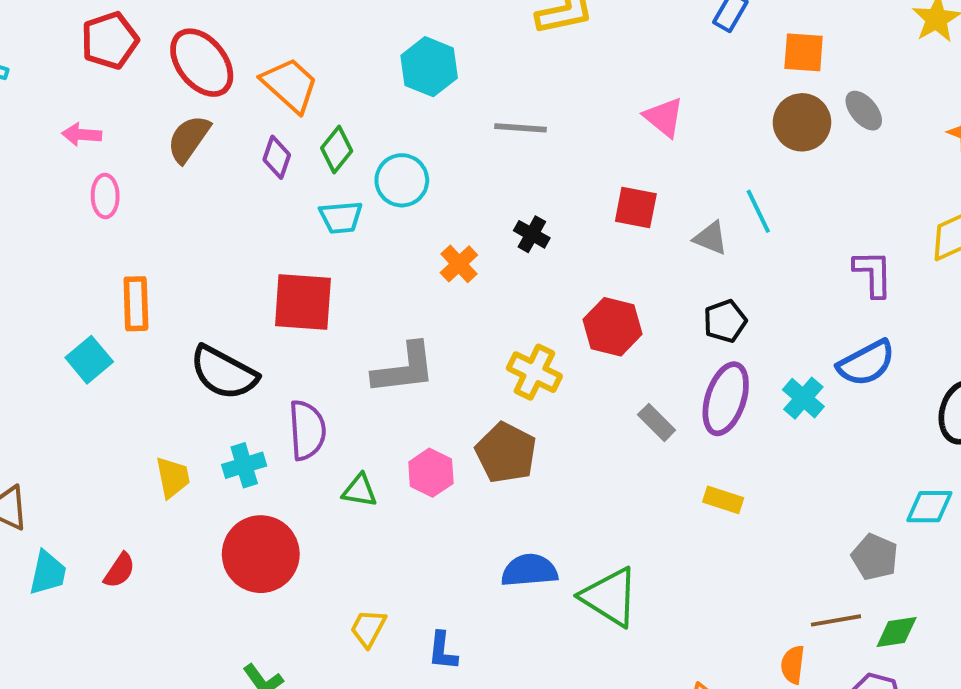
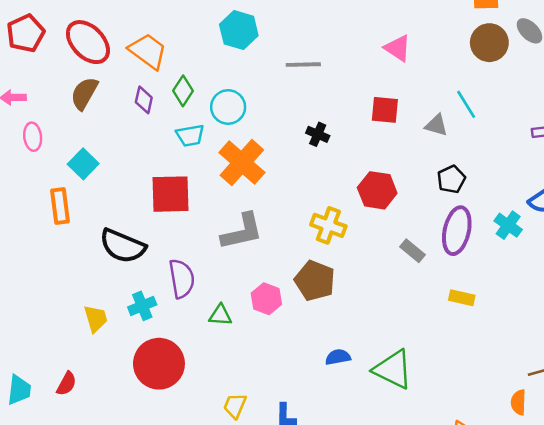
orange cross: (459, 264) -> (242, 163), moved, size x1.8
cyan square: (89, 360) -> (83, 164), moved
blue semicircle: (529, 570) -> (338, 357), size x0.7

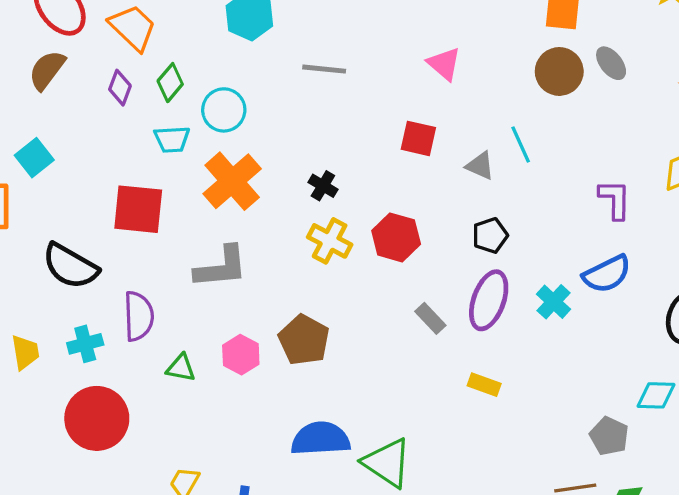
black cross: (318, 134) -> (323, 186), moved
yellow cross: (328, 225) -> (330, 241), moved
blue semicircle: (338, 357) -> (321, 439), size x1.8

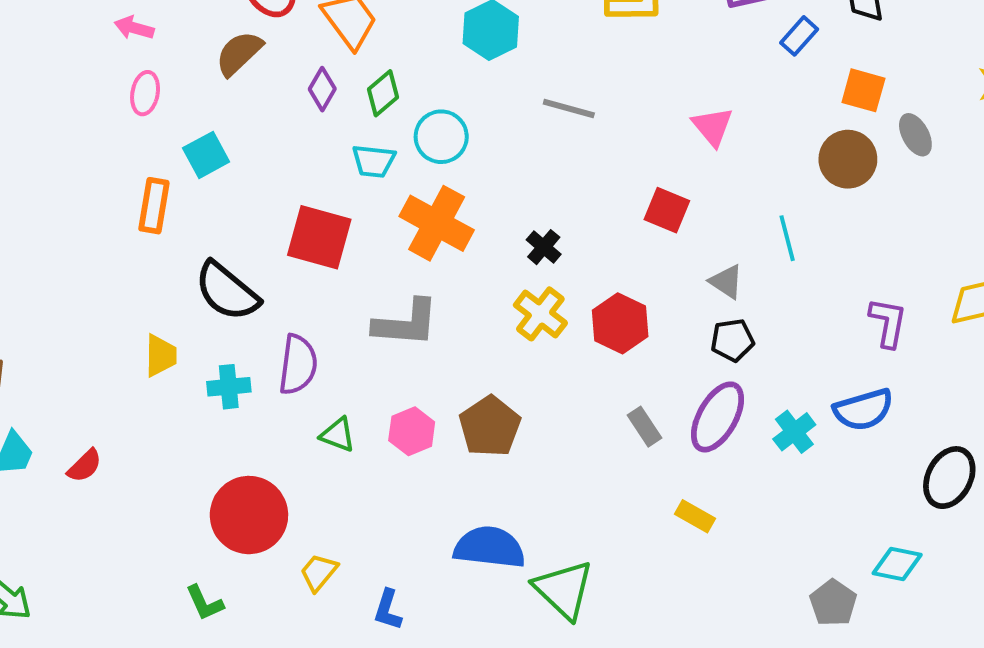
gray ellipse: (611, 63) -> (915, 135), moved
gray triangle: (480, 166) -> (726, 282), moved
orange cross: (232, 181) -> (437, 223), turned -30
yellow trapezoid: (25, 352) -> (161, 356), moved
red circle: (97, 418) -> (249, 515), moved

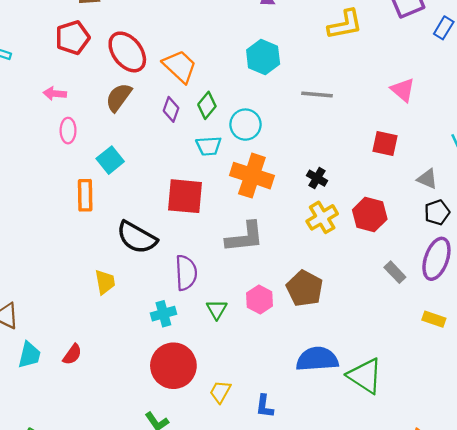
yellow cross: (540, 314) -> (322, 217), turned 32
cyan cross: (229, 387) -> (163, 314), moved
green triangle: (338, 435) -> (217, 309), turned 50

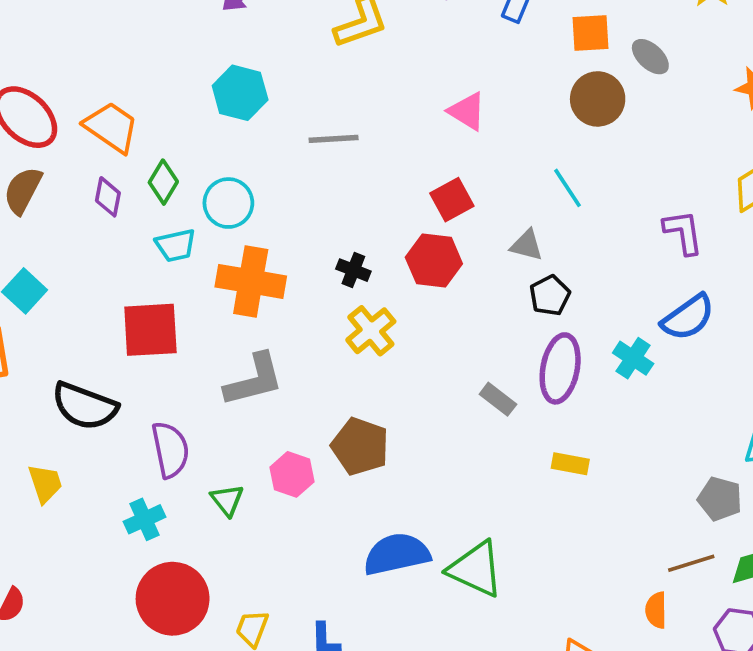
red square: (385, 143) -> (452, 200), turned -32
red hexagon: (370, 214) -> (434, 260), moved

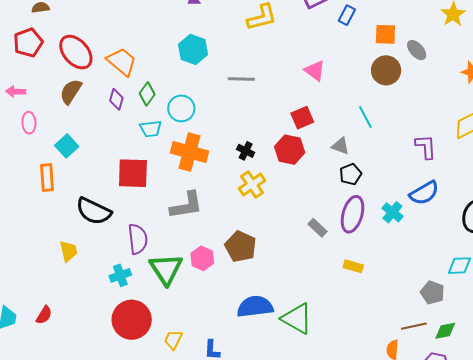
green triangle: (227, 500) -> (166, 269), size x1.8

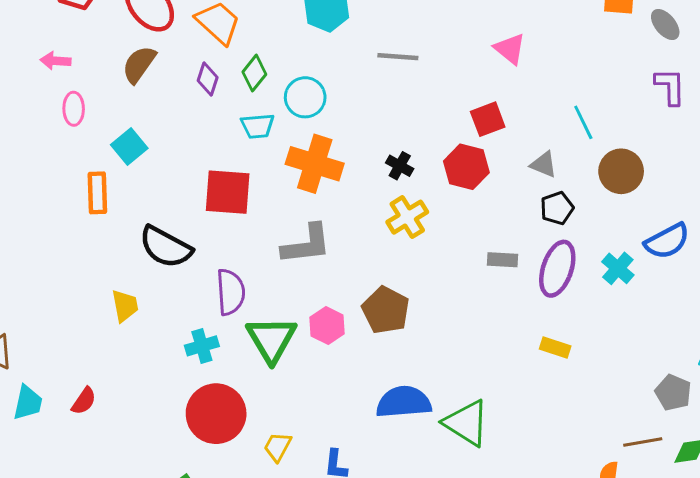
brown circle: (386, 70) -> (621, 171), moved
purple L-shape: (426, 147) -> (670, 86), moved
gray rectangle: (317, 228) -> (502, 260), moved, turned -42

